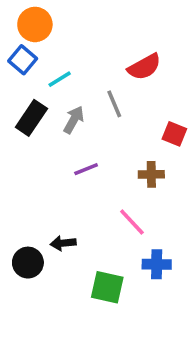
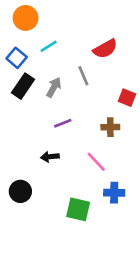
blue square: (23, 60) -> (17, 58), moved
cyan line: (60, 79) -> (49, 46), moved
black arrow: (63, 243) -> (50, 157), moved

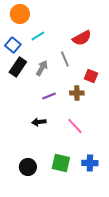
red square: (127, 98) -> (91, 76), moved
brown cross: (110, 127) -> (77, 93), moved
black circle: (20, 191) -> (28, 167), moved
blue cross: (114, 193) -> (90, 163), moved

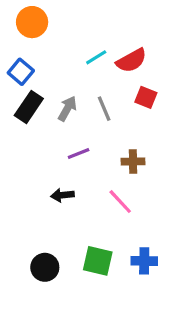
cyan line: (38, 36) -> (96, 57), moved
gray line: (65, 59) -> (104, 109), moved
red square: (91, 76) -> (146, 97), moved
brown cross: (77, 93) -> (133, 162), moved

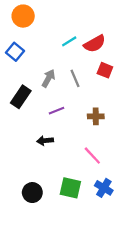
black rectangle: (29, 107) -> (21, 97), moved
pink line: (120, 202) -> (92, 156), moved
blue cross: (144, 261) -> (104, 188), turned 30

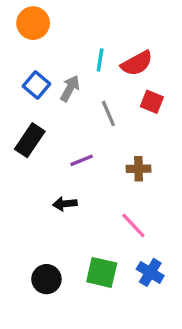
cyan line: (69, 41) -> (100, 60), turned -49
blue square: (15, 52) -> (36, 85), moved
gray arrow: (48, 78) -> (70, 88), moved

